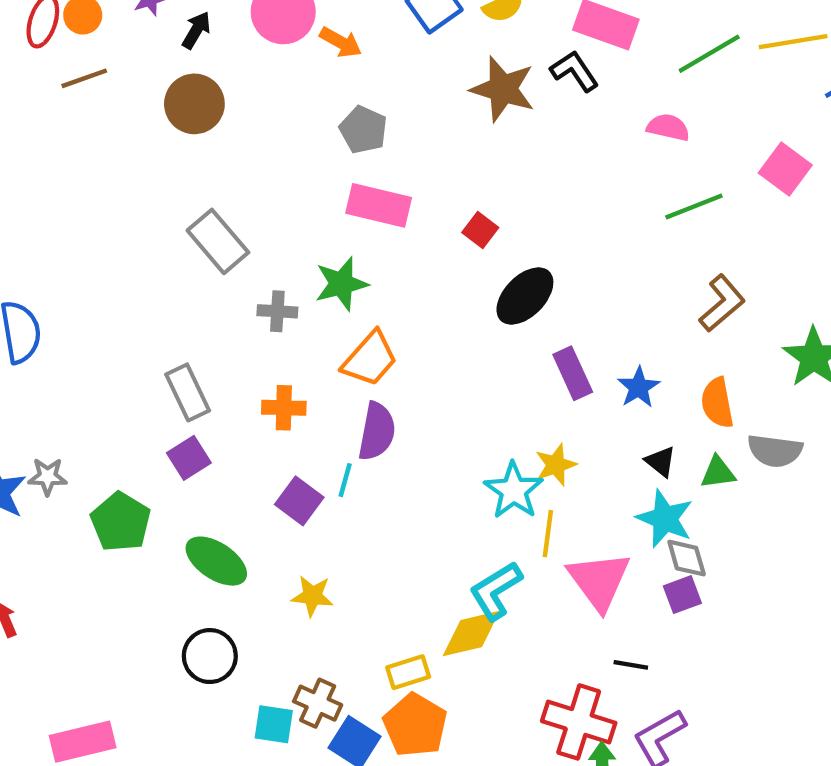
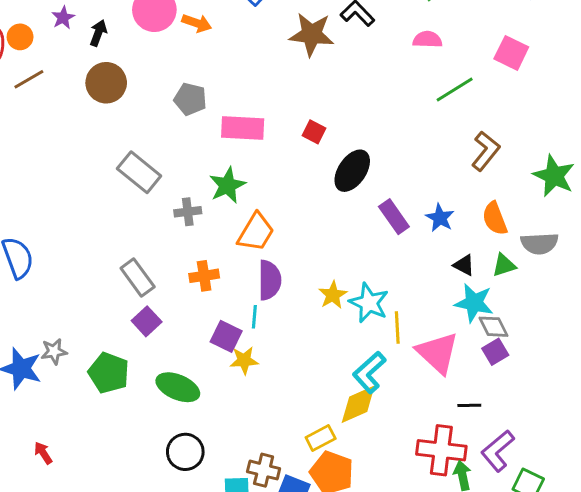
gray pentagon: (363, 130) -> (190, 99), moved
yellow star: (556, 465) -> (333, 295), moved
yellow star: (312, 596) -> (244, 360), moved

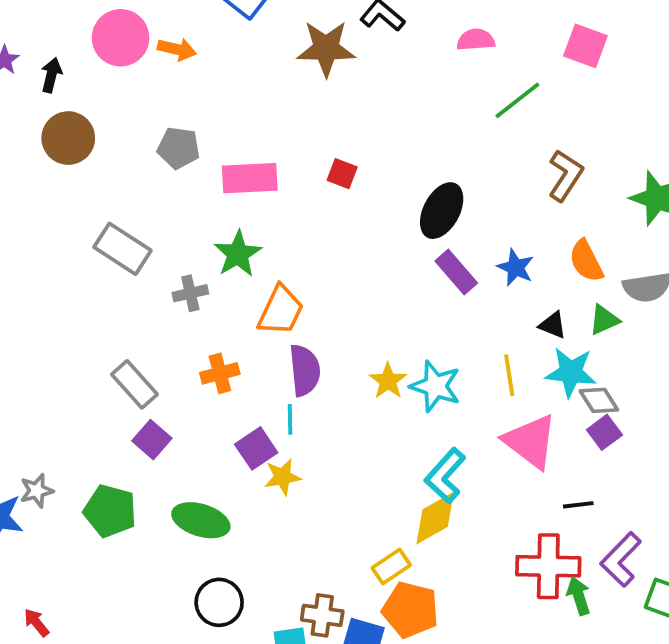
black ellipse: (352, 171) -> (442, 211), moved
yellow line: (397, 327) -> (509, 375), moved
purple square: (226, 336) -> (256, 448), turned 36

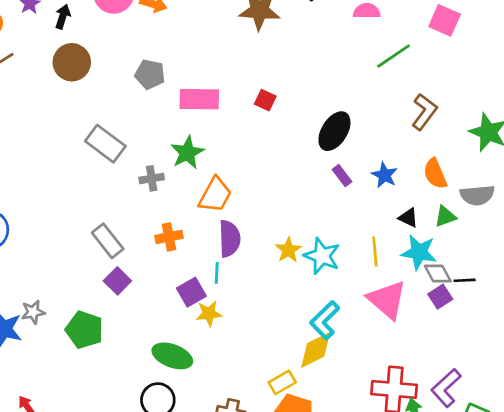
purple rectangle: (456, 272) -> (342, 176), size x0.7
black line: (578, 505) -> (465, 280), moved
green ellipse: (201, 520) -> (172, 356), moved

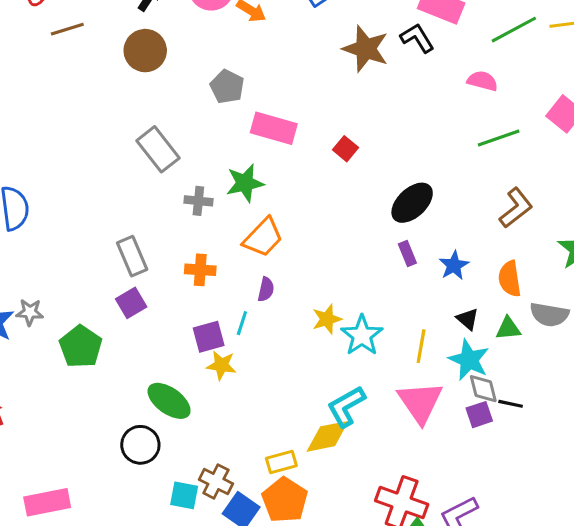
purple semicircle: (230, 239) -> (266, 289), size x0.6

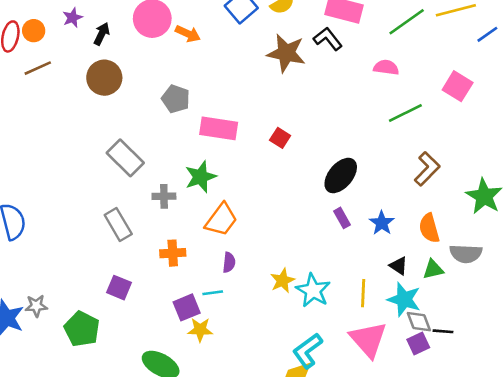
gray rectangle: (132, 256) -> (118, 225), moved
purple square: (131, 303) -> (119, 288), turned -30
cyan line: (242, 323) -> (213, 293), turned 72

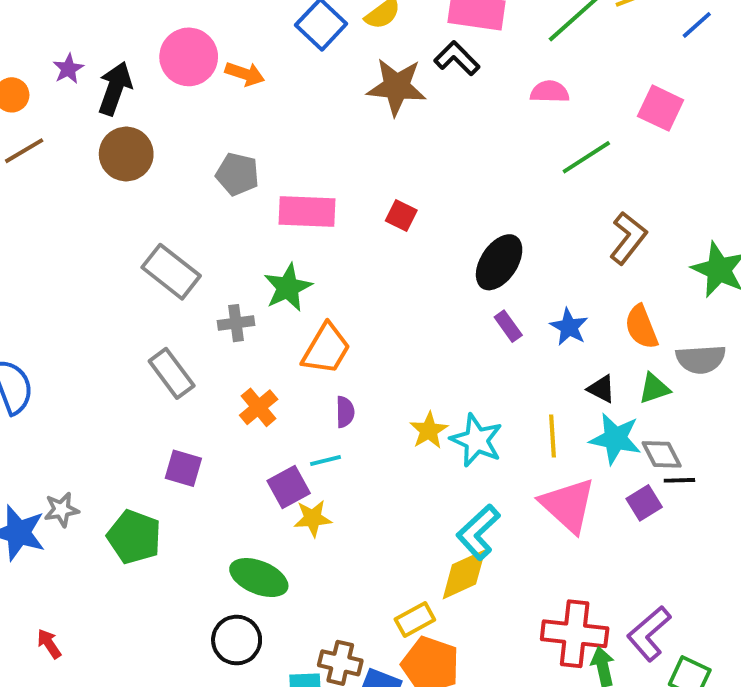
black arrow: (102, 34) -> (115, 88), size x1.5
orange cross: (173, 253) -> (259, 407), turned -30
gray diamond: (419, 322) -> (662, 454), moved

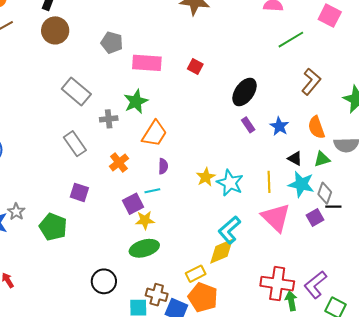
gray diamond: (662, 454) -> (325, 193), turned 45
gray star: (61, 510) -> (16, 212), turned -30
green ellipse: (259, 578) -> (144, 248), moved, turned -40

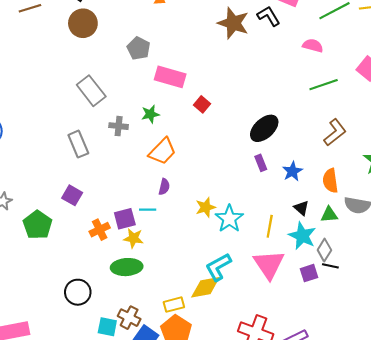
red square: (195, 66) -> (202, 104), moved
green star: (136, 101) -> (150, 114), size x0.7
orange cross: (119, 162) -> (100, 230), moved

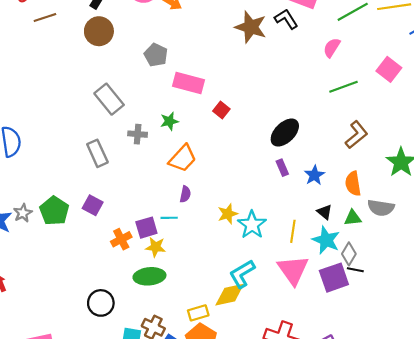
pink semicircle: (313, 46) -> (332, 48), turned -72
green pentagon: (37, 225) -> (54, 211), moved
purple square: (309, 273) -> (334, 278), size x1.6

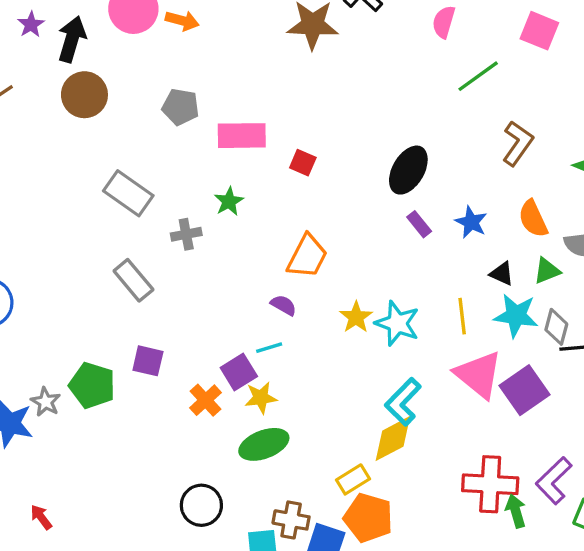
orange trapezoid: (183, 158) -> (307, 256), moved
purple semicircle: (185, 194) -> (284, 305), turned -56
purple square: (334, 278) -> (525, 390), moved

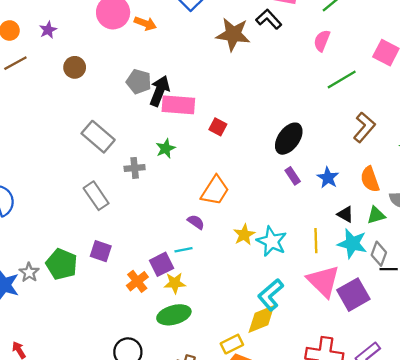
purple star: (31, 24) -> (48, 30), moved
black arrow: (72, 39) -> (160, 91), moved
brown circle: (84, 95) -> (75, 67), size x0.7

